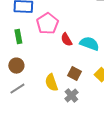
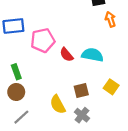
pink pentagon: (47, 24) -> (43, 40), turned 30
green rectangle: (18, 37) -> (16, 72), moved
brown square: (74, 74) -> (81, 90), turned -32

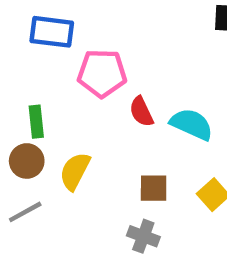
yellow semicircle: (58, 104) -> (75, 171), moved, turned 42
gray cross: (82, 115) -> (143, 236), turned -32

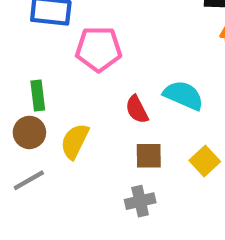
red semicircle: (141, 112) -> (137, 109), moved
gray cross: (143, 236) -> (140, 201), turned -32

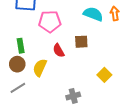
cyan semicircle: (183, 95) -> (93, 14), moved
red semicircle: (137, 109) -> (59, 51), moved
brown square: (149, 156) -> (81, 42), moved

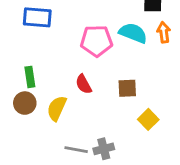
pink pentagon: (50, 22) -> (96, 41), moved
brown square: (81, 42) -> (127, 88), moved
gray line: (18, 88) -> (76, 150), moved, turned 42

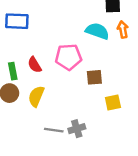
pink pentagon: (96, 41) -> (68, 57), moved
red semicircle: (84, 84) -> (35, 65), moved
yellow square: (148, 119) -> (113, 103), turned 35

